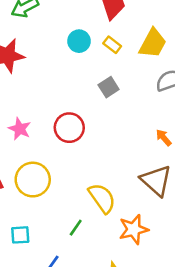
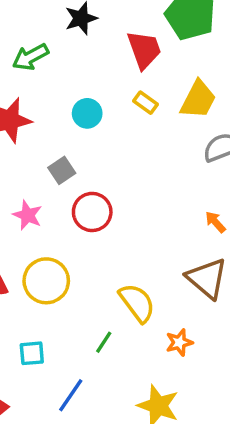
cyan circle: (79, 41) -> (87, 113), moved
gray square: (109, 87) -> (62, 170), moved
orange star: (134, 229) -> (179, 342), size x0.7

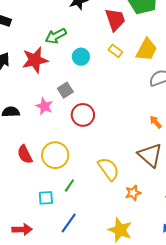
green arrow: (30, 57) -> (56, 36), moved
pink star: (28, 215) -> (44, 106), moved
green line: (104, 342) -> (69, 185), moved

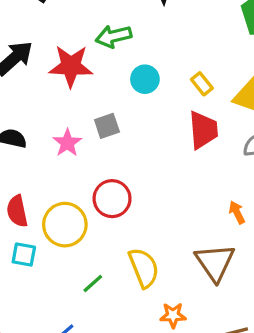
red trapezoid: (115, 20) -> (203, 130), moved
red circle: (83, 115) -> (112, 199), moved
green line: (69, 185) -> (93, 283), moved
cyan square: (46, 198) -> (24, 255), moved

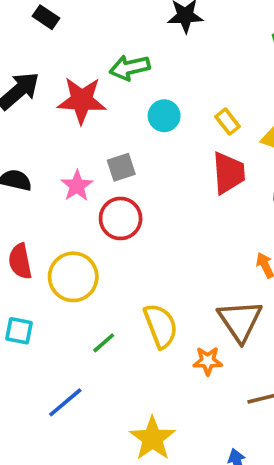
red circle: (112, 199) -> (121, 218), moved
cyan square: (24, 255) -> (19, 331), moved
orange star: (173, 315) -> (208, 361), moved

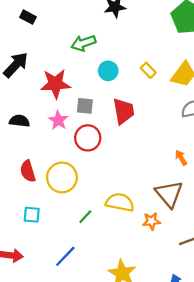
red star: (82, 100) -> (55, 84), moved
gray square: (121, 167) -> (85, 106), turned 30
red trapezoid: (229, 173) -> (124, 111), moved
yellow semicircle: (161, 326) -> (120, 202), turned -52

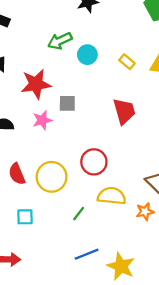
cyan circle: (108, 71) -> (87, 55), moved
red trapezoid: (124, 111) -> (124, 111), moved
pink star: (58, 120) -> (42, 120), turned 30
red circle: (88, 138) -> (94, 162), moved
blue line: (65, 256) -> (87, 254), moved, turned 30

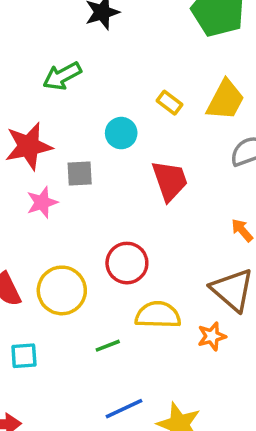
cyan circle: (87, 55) -> (121, 133), moved
green line: (79, 214) -> (108, 346), turned 35

